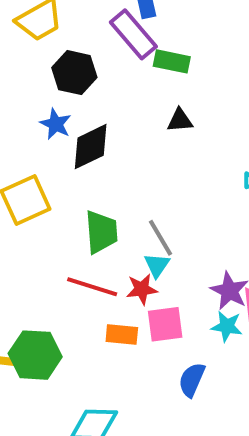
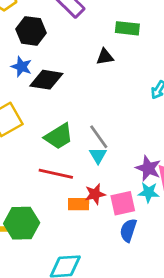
green rectangle: (172, 61) -> (127, 28), moved
black diamond: (91, 147) -> (46, 80), turned 40
green trapezoid: (101, 232) -> (59, 136), turned 68
red star: (142, 289) -> (95, 194), moved
pink square: (165, 324) -> (123, 203), moved

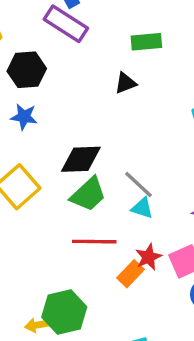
black diamond: (46, 80) -> (81, 159), moved
cyan triangle: (98, 155) -> (142, 208), turned -30
orange rectangle: (79, 204) -> (130, 274), turned -35

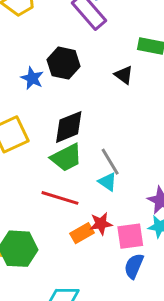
black hexagon: (27, 70) -> (64, 63), moved
black triangle: (125, 83) -> (124, 75), turned 42
black diamond: (81, 159) -> (69, 127), turned -36

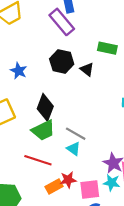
black hexagon: (64, 63) -> (62, 61), moved
black diamond: (69, 127) -> (45, 107), turned -48
gray line: (110, 162) -> (76, 134), turned -30

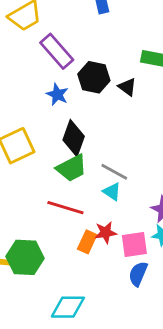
purple rectangle: (62, 22) -> (57, 51), moved
blue star: (19, 71) -> (57, 94), moved
orange rectangle: (54, 187) -> (87, 242), turned -35

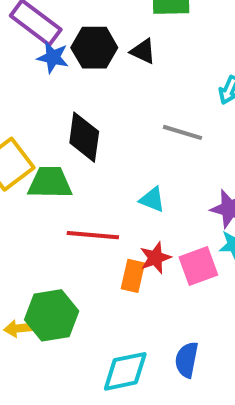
blue star: (57, 94) -> (53, 57), moved
green trapezoid: (72, 168) -> (50, 183), moved, turned -140
gray line: (114, 172) -> (182, 132), moved
blue semicircle: (138, 274) -> (187, 360), moved

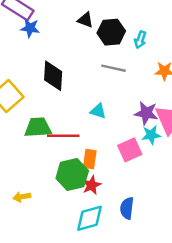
black hexagon: (94, 48) -> (111, 32), moved
green trapezoid: (50, 183) -> (38, 127), moved
red star: (155, 258) -> (92, 185), moved
green hexagon: (52, 315) -> (72, 175), moved

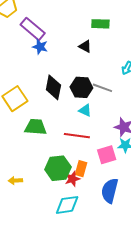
black hexagon: (111, 32) -> (81, 87), moved
cyan triangle: (98, 111) -> (85, 110), moved
red line: (63, 136) -> (77, 136), moved
orange rectangle: (90, 159) -> (81, 169), moved
blue semicircle: (127, 208) -> (110, 191), moved, size x1.4

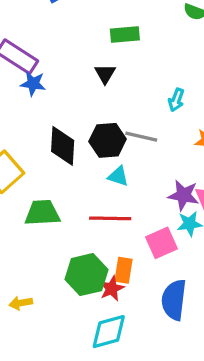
black triangle: (85, 46) -> (105, 74), turned 40

